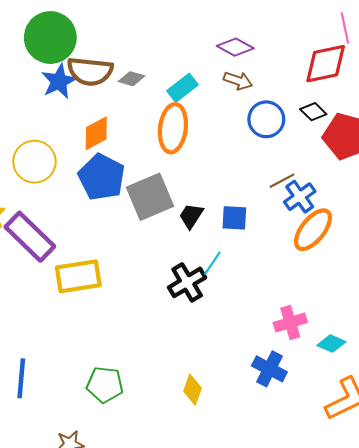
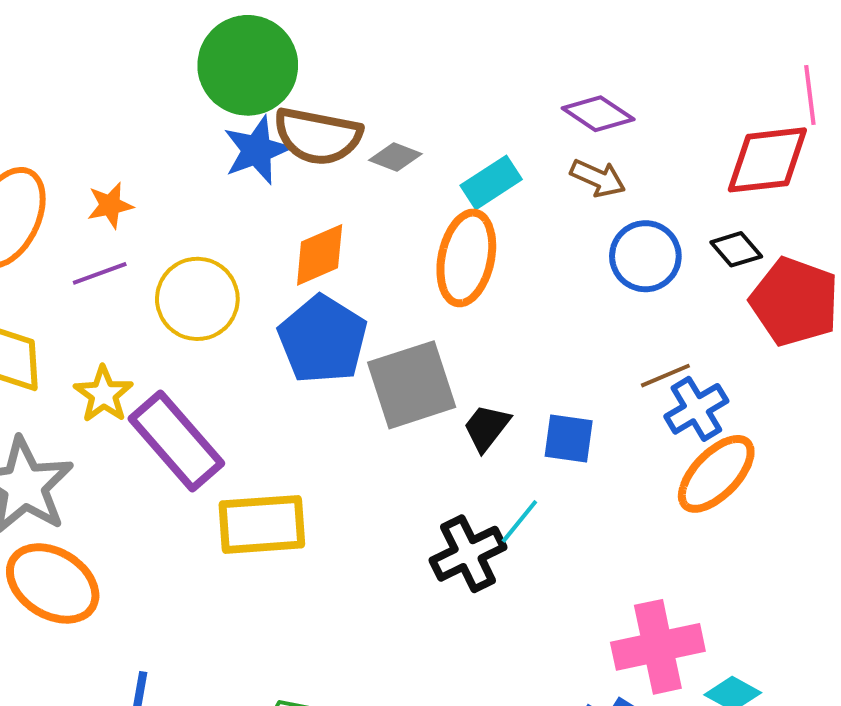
pink cross: (290, 323) -> (658, 647), size x1.4

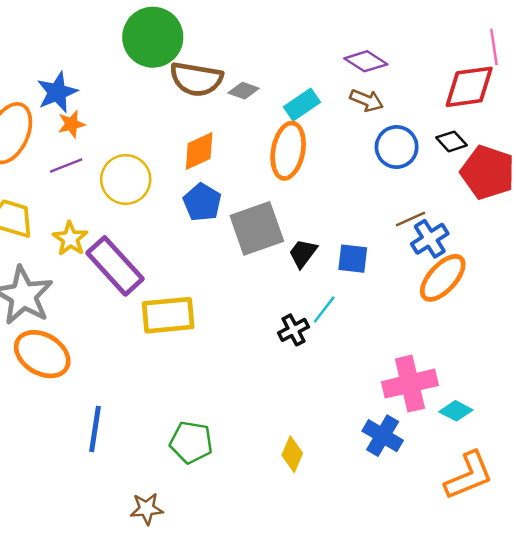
blue star: (257, 150) -> (57, 92), moved
blue pentagon: (323, 339) -> (202, 202), size x0.7
black cross: (468, 554) -> (294, 330), size x0.7

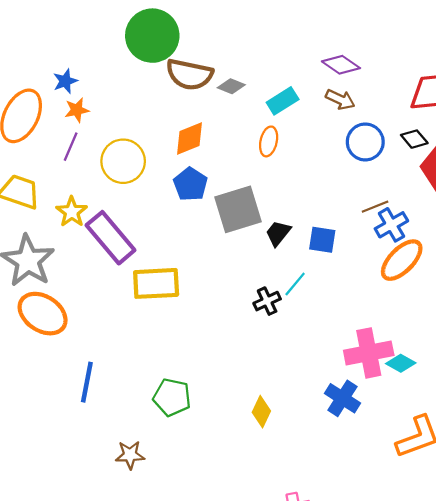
blue star: (57, 92) -> (65, 81), size x0.7
orange ellipse: (288, 151) -> (269, 141), size x0.6
purple line: (66, 165) -> (71, 147), turned -48
cyan diamond: (456, 411) -> (401, 363), moved

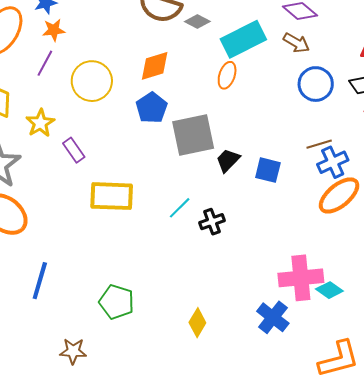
cyan rectangle: (283, 101) -> (243, 39), size x1.5
purple rectangle: (111, 238) -> (74, 150), size x0.5
cyan line: (295, 284) -> (180, 208), moved

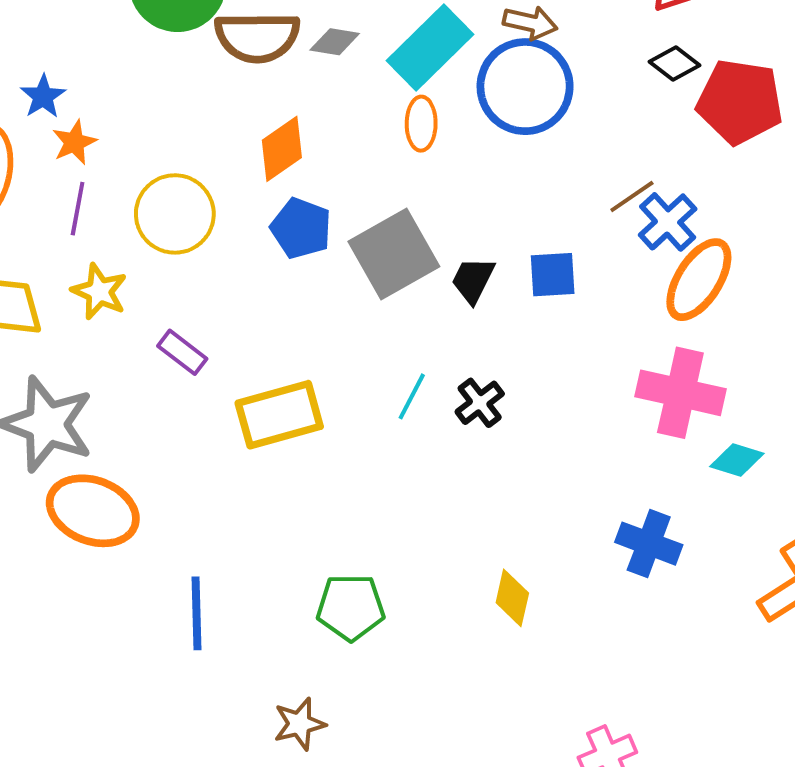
blue circle: (316, 84) -> (525, 87), moved, size x1.4
yellow star: (40, 123) -> (99, 291), moved
pink cross: (301, 278) -> (680, 393), moved, turned 36

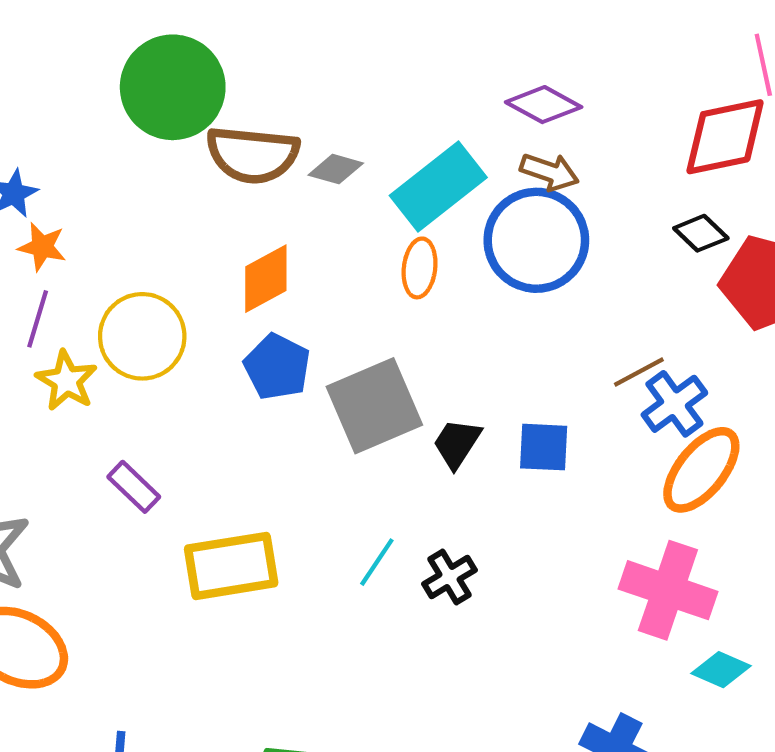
orange star: (74, 142) -> (42, 247), turned 30
yellow star: (99, 291) -> (66, 381), moved

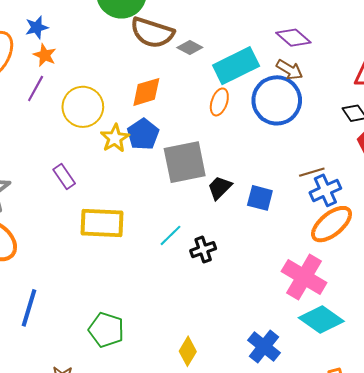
yellow star: (66, 381) -> (115, 138), moved
cyan diamond: (721, 670) -> (321, 319), size x1.6

